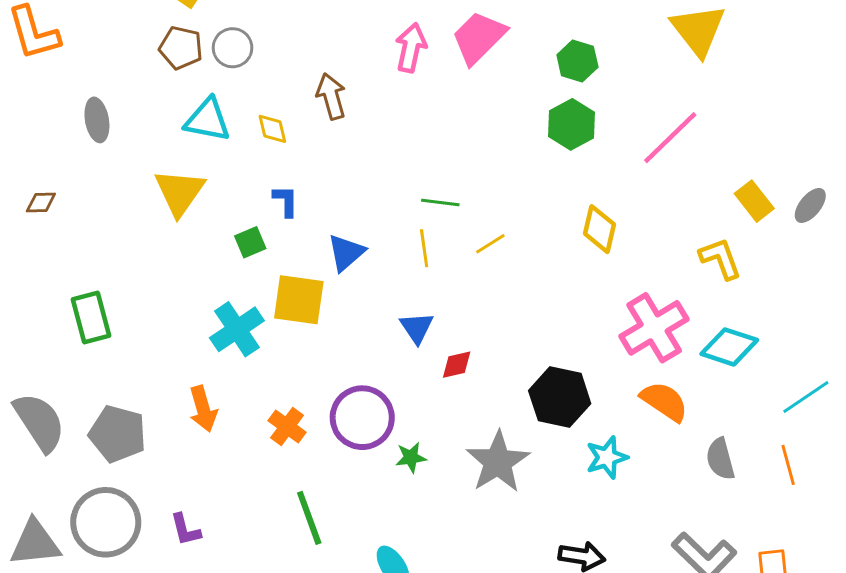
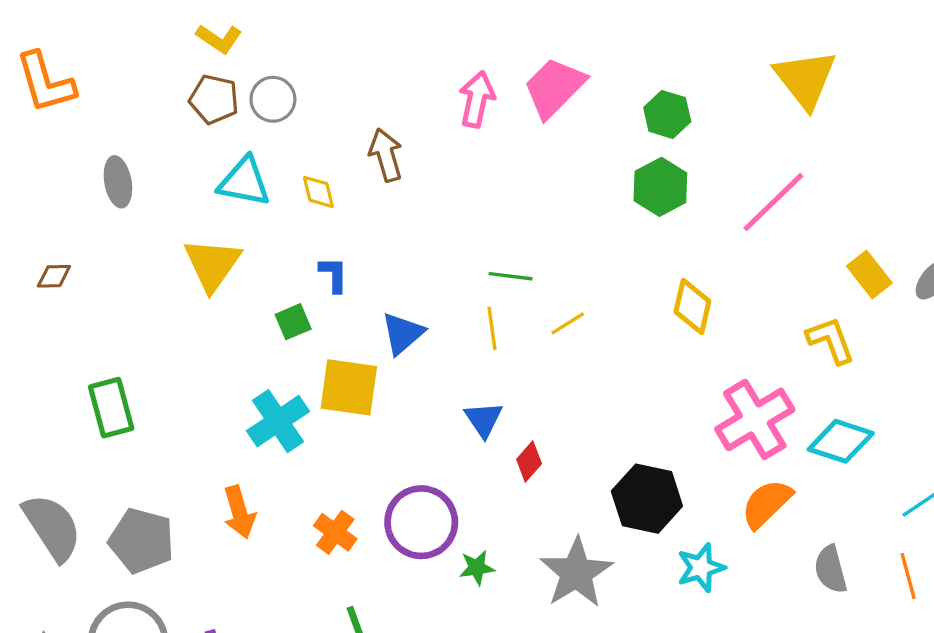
red diamond: (457, 365) -> (529, 462), turned -36
orange semicircle: (664, 401) -> (767, 504), turned -78

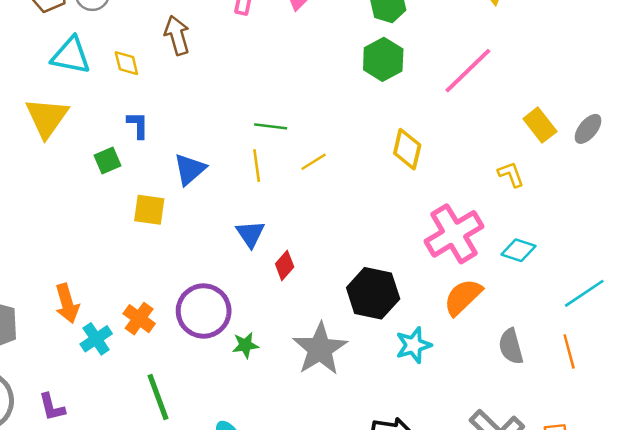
yellow L-shape: (831, 340) -> (511, 174), size x0.7
yellow square: (349, 387) -> (149, 210), size x0.7
cyan cross: (278, 421) -> (96, 339), moved, size x0.7
cyan diamond: (841, 441) -> (518, 250), size x0.7

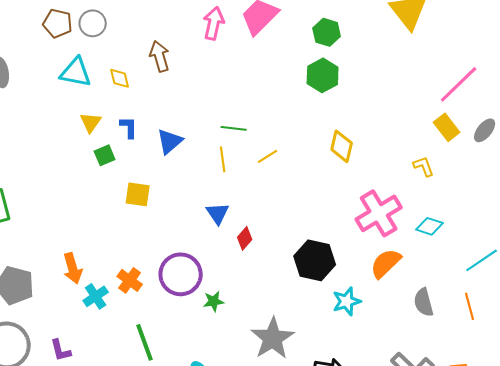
pink line: (468, 71) -> (459, 84), moved
yellow triangle: (47, 117) -> (91, 122), moved, size x0.6
blue triangle: (190, 169) -> (170, 141), moved
gray star: (320, 349) -> (273, 338), moved

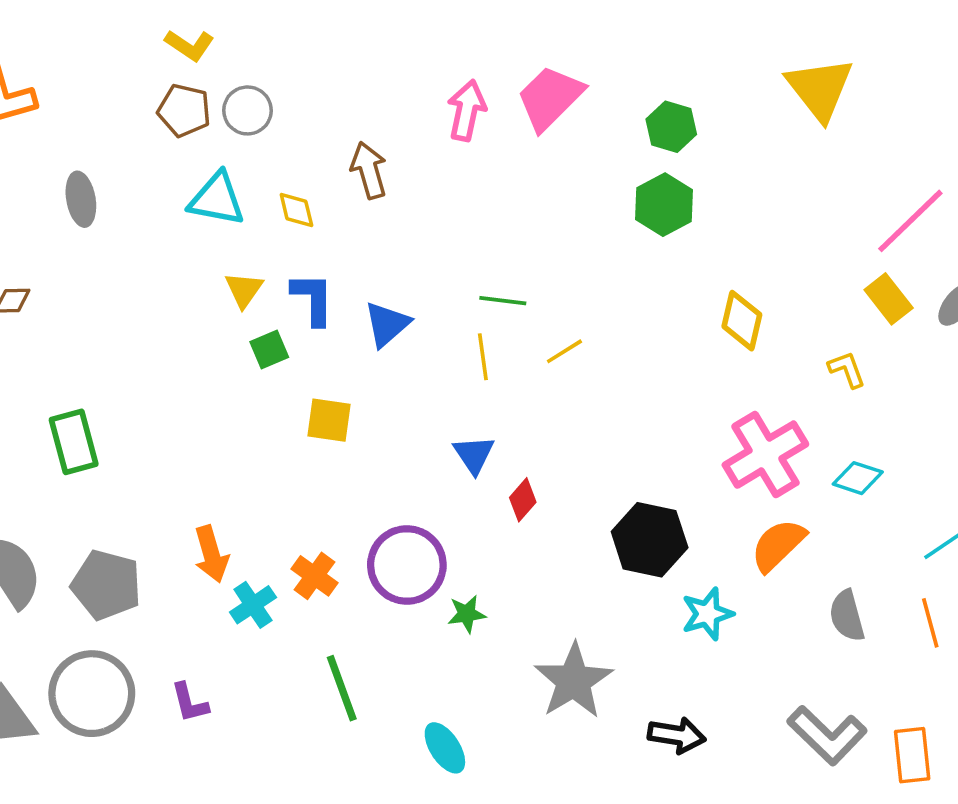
blue L-shape: (129, 127) -> (313, 299), size x1.4
yellow diamond: (342, 146) -> (742, 321), moved

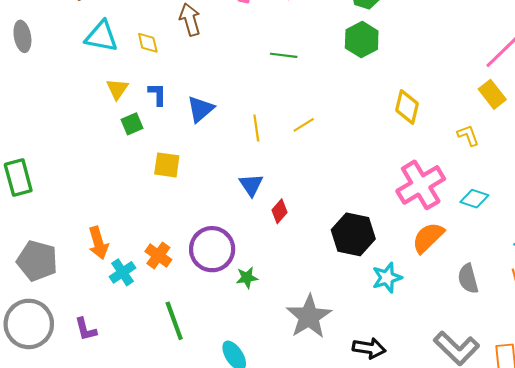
blue L-shape: (313, 299) -> (157, 94), size x0.7
green line: (503, 301) -> (284, 55), moved

